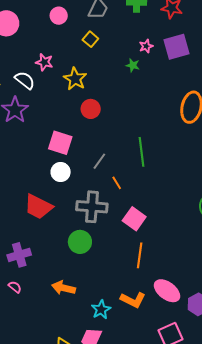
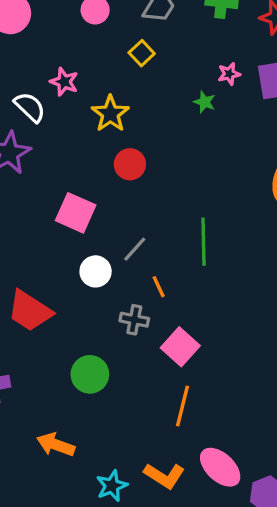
white circle: (61, 172) -> (96, 271), moved
gray cross: (92, 207) -> (134, 320), moved, size x0.6

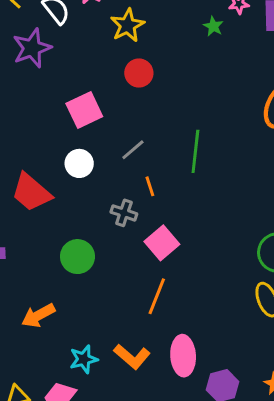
pink square: (76, 213) -> (84, 110), turned 33
white circle: (96, 271) -> (79, 163), moved
orange arrow: (56, 445) -> (38, 315), turned -56
pink ellipse: (220, 467) -> (183, 356), turned 36

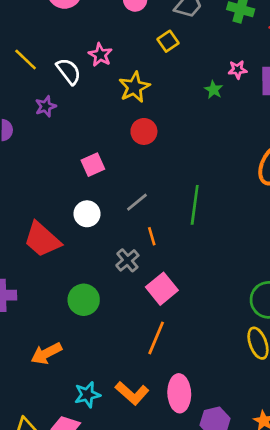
purple star: (32, 48) -> (46, 106), size x0.6
pink square: (84, 110) -> (93, 165), size x0.7
gray cross: (124, 213) -> (127, 260), turned 30

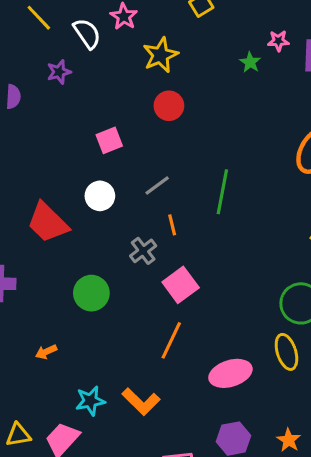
orange arrow: (46, 353) -> (46, 352), size x0.6
pink ellipse: (179, 393) -> (230, 373), moved, turned 72

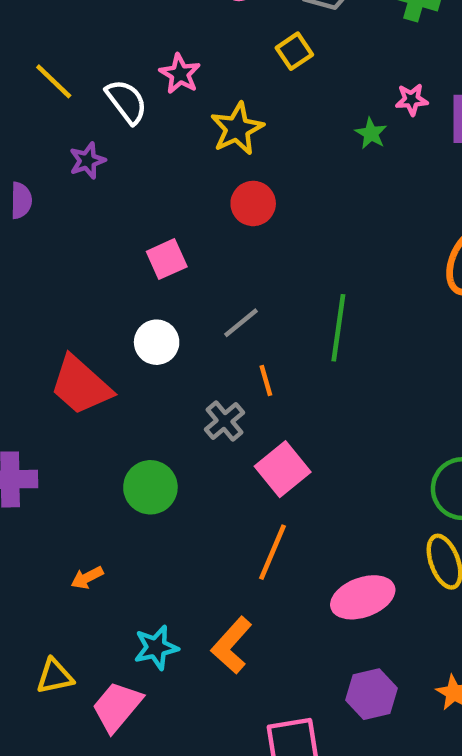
orange L-shape: (141, 402) -> (232, 645), turned 90
yellow triangle: (18, 435) -> (55, 676), moved

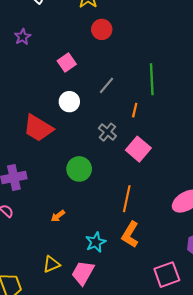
purple star: (87, 161) -> (23, 37), moved
orange line: (266, 380) -> (135, 110), moved, turned 40
orange line: (272, 552) -> (127, 199), moved

